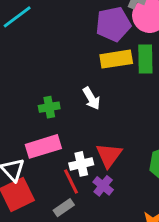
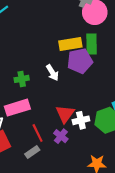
purple pentagon: (113, 24) -> (80, 61), moved
white cross: (81, 164) -> (81, 120), moved

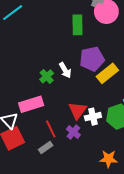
yellow rectangle: (70, 44) -> (107, 73), moved, turned -30
green rectangle: (92, 44) -> (78, 25), moved
green cross: (22, 79) -> (47, 76), moved, turned -32

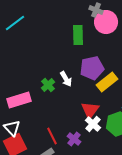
pink rectangle: (31, 104) -> (19, 100), moved
red triangle: (78, 110) -> (90, 110), moved
white cross: (93, 117) -> (93, 124), turned -35

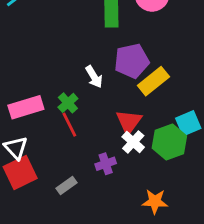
green cross: (48, 85) -> (68, 103), moved
red line: (52, 136) -> (69, 125), moved
purple cross: (74, 139) -> (106, 164), turned 32

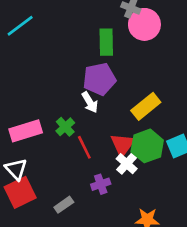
purple pentagon: (132, 61) -> (99, 79), moved
red line: (69, 125) -> (84, 147), moved
green hexagon: (169, 142) -> (147, 146), moved

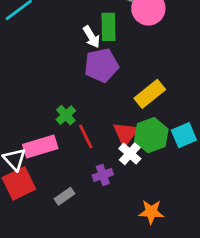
white arrow: (90, 102) -> (91, 37), moved
pink rectangle: (26, 131) -> (40, 146), moved

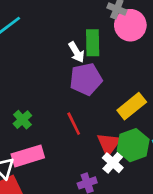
green cross: (66, 115) -> (22, 120), moved
red line: (86, 137) -> (74, 124), moved

